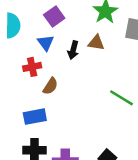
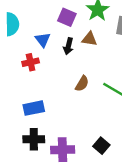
purple square: (54, 17) -> (67, 17), moved, turned -30
brown semicircle: (50, 86) -> (82, 84), moved

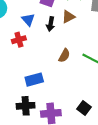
brown triangle: (90, 39) -> (68, 17), turned -32
blue rectangle: (34, 108) -> (34, 80), moved

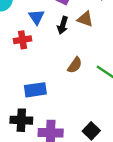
brown triangle: (68, 17) -> (85, 19), turned 40

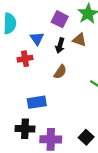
brown semicircle: (75, 65) -> (60, 72), moved

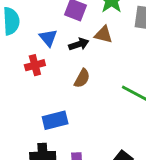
black arrow: (60, 46) -> (79, 44), turned -120

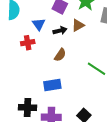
brown triangle: (103, 35) -> (78, 25), turned -48
blue rectangle: (55, 120) -> (52, 85), moved

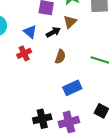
blue rectangle: (52, 85) -> (72, 88), moved

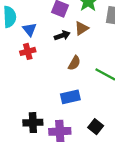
blue triangle: (30, 32) -> (30, 30), moved
brown semicircle: (60, 57) -> (74, 63), moved

